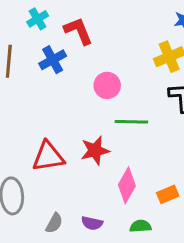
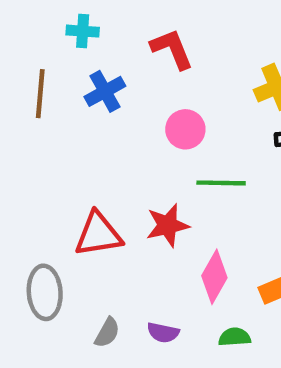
cyan cross: (38, 19) -> (83, 31), turned 35
red L-shape: (78, 31) -> (172, 49), moved

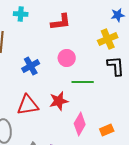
red L-shape: (172, 49) -> (61, 22), turned 105
blue cross: (105, 91) -> (31, 66), moved

